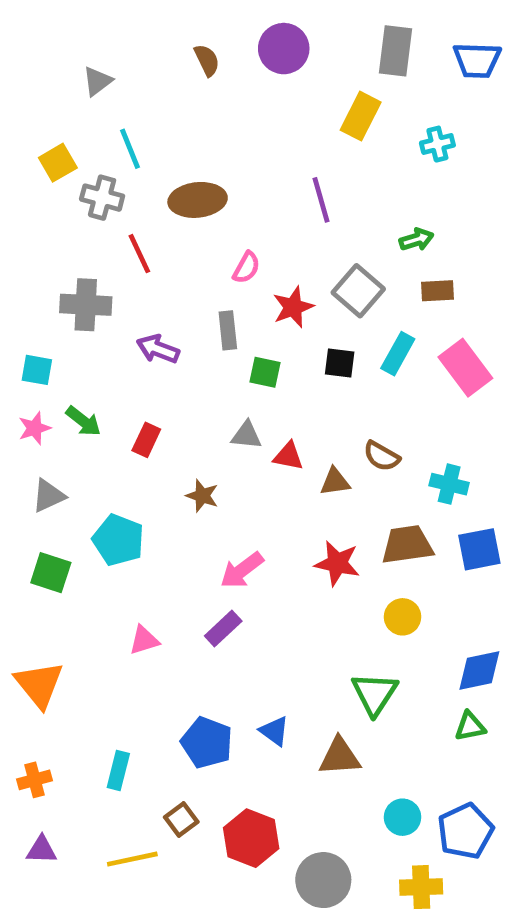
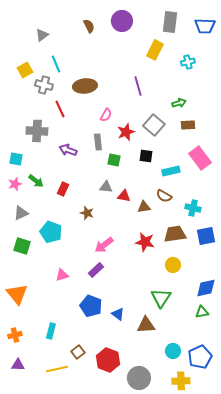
cyan rectangle: (398, 354) -> (171, 171), moved, turned 48
blue pentagon: (207, 743) -> (91, 306), moved

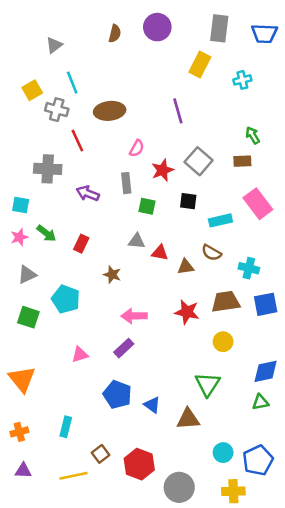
brown semicircle: (89, 26) -> (115, 34), turned 40
green arrow: (179, 103) -> (253, 135), moved, turned -104
pink arrow: (104, 245) -> (134, 316), turned 36

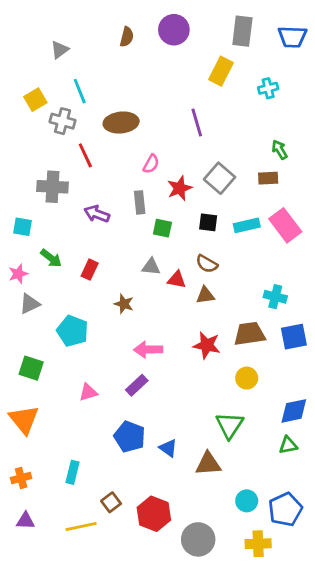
cyan rectangle: (220, 220) -> (247, 225), moved
pink star: (19, 237) -> (18, 274), moved
brown semicircle: (211, 253) -> (207, 264), moved
green square: (28, 317) -> (31, 368), moved

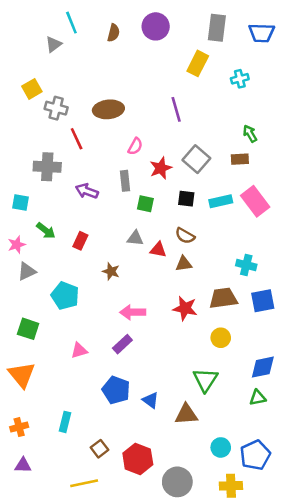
cyan line: (80, 91) -> (71, 23), moved
yellow line: (81, 527) -> (84, 483), moved

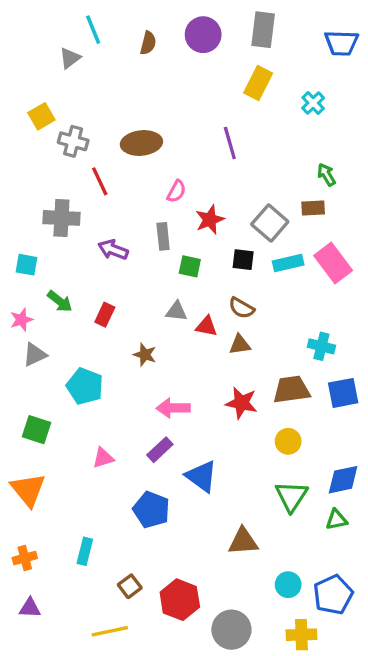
gray rectangle: (217, 28) -> (263, 30), moved
cyan cross: (240, 79) -> (313, 103), turned -30
gray square: (196, 159) -> (270, 223), moved
green triangle: (205, 380) -> (291, 496), moved
blue triangle: (151, 400) -> (201, 476), moved, size x1.5

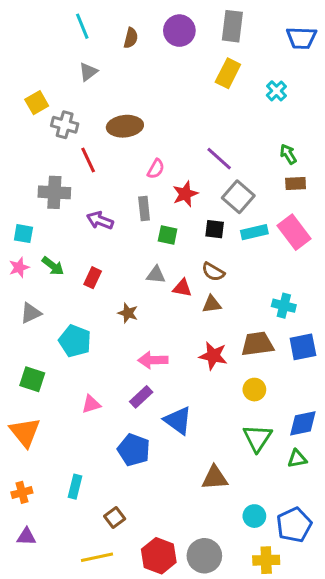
gray triangle: (70, 58) -> (88, 72), moved
purple line: (230, 143) -> (219, 159), moved, turned -32
brown rectangle: (313, 208) -> (296, 184), moved
pink star: (21, 320) -> (19, 267), moved
red hexagon: (180, 600) -> (159, 556), moved

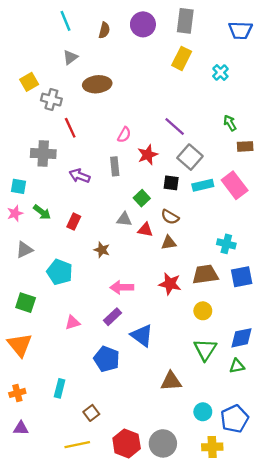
brown ellipse: (125, 126) -> (97, 84), moved
brown rectangle: (296, 184) -> (245, 146), moved
green square: (168, 235) -> (142, 198), moved, turned 35

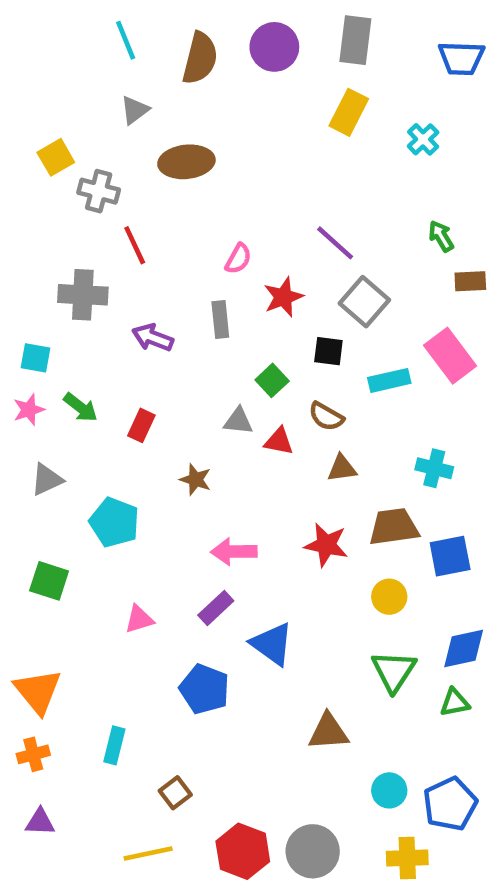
brown semicircle: (104, 30) -> (200, 58), size x1.6
cyan rectangle: (203, 185) -> (389, 380), moved
brown triangle: (169, 243) -> (342, 468), moved
blue square: (242, 277) -> (450, 556), moved
orange triangle: (20, 345) -> (38, 691), moved

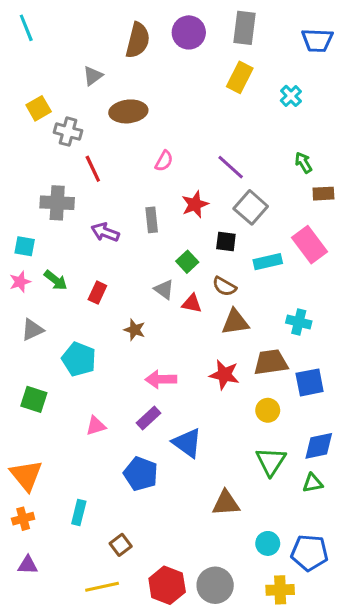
cyan line: (126, 40) -> (26, 28), moved
pink semicircle: (238, 259) -> (164, 161), moved
gray triangle: (238, 421) -> (164, 290), turned 30
brown triangle: (342, 468) -> (235, 322), size x1.4
blue pentagon: (450, 804) -> (310, 553), turned 30

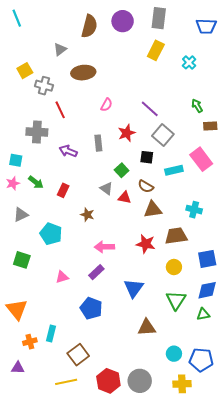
blue square: (310, 382) -> (207, 259), moved
blue triangle: (187, 443) -> (134, 288), moved, turned 30
orange cross: (23, 519) -> (30, 342), moved
brown square: (121, 545) -> (78, 355), size x1.5

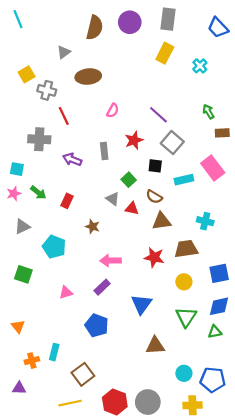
blue trapezoid: (206, 26) -> (218, 28), turned 45
orange triangle: (17, 309) -> (18, 326), size x0.6

